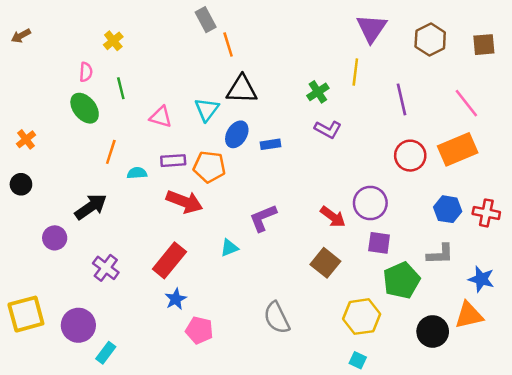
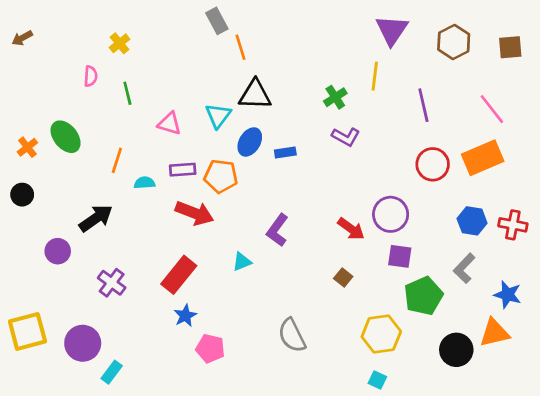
green ellipse: (85, 108) -> (66, 137), moved
purple L-shape: (263, 218) -> (277, 230), turned -32
gray L-shape: (440, 254) -> (464, 268), turned 136
brown square: (325, 263) -> (343, 277), size x0.6

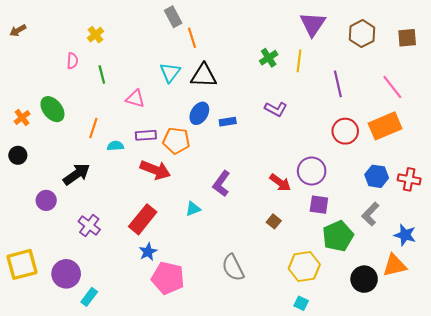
green cross: (335, 97) -> (269, 58), moved
cyan triangle: (218, 116) -> (170, 72), moved
pink pentagon: (210, 349) -> (168, 278), size x1.4

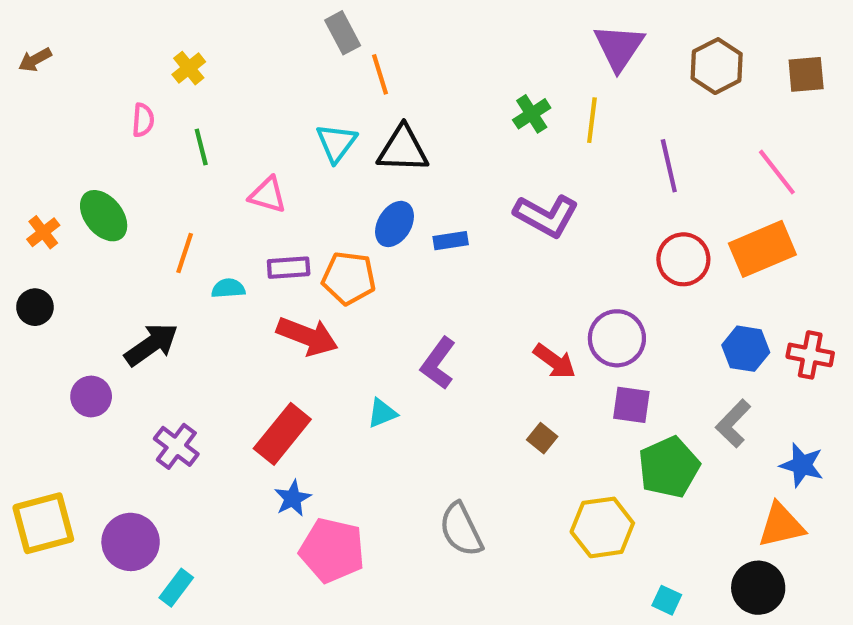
purple L-shape: (276, 109) -> (546, 216), size x1.4
black circle: (364, 279) -> (758, 588), moved
cyan square: (301, 303) -> (667, 600), moved

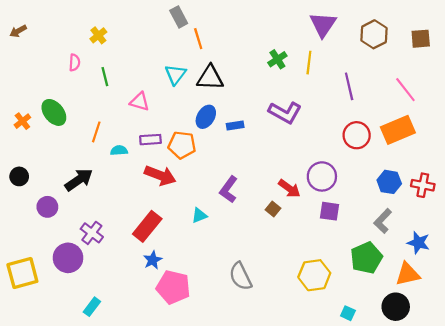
black circle: (35, 307) -> (19, 176), moved
brown square: (542, 438) -> (273, 209), moved
green pentagon: (669, 467) -> (366, 258), moved
purple circle: (131, 542) -> (68, 258), moved

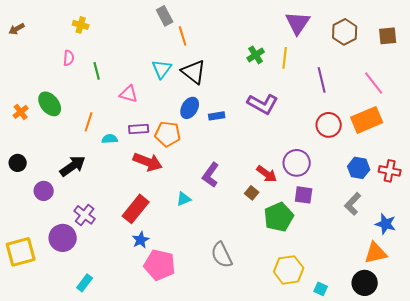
yellow cross: (98, 35) -> (81, 25), moved, turned -35
black triangle: (210, 78) -> (194, 72), turned 36
green pentagon: (366, 258) -> (279, 217), moved
yellow hexagon: (314, 275) -> (289, 270), moved

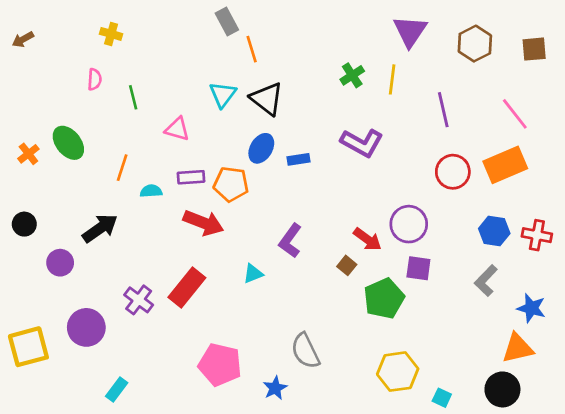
purple cross: (85, 215) -> (139, 300), moved
blue star: (141, 240) -> (275, 388), moved

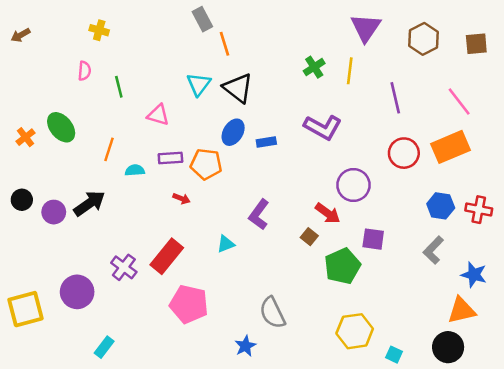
red arrow: (203, 223) -> (182, 199), size x0.5
purple circle: (409, 224) -> (353, 185), moved
purple circle: (60, 263) -> (54, 212), moved
pink pentagon: (220, 365) -> (189, 304), moved

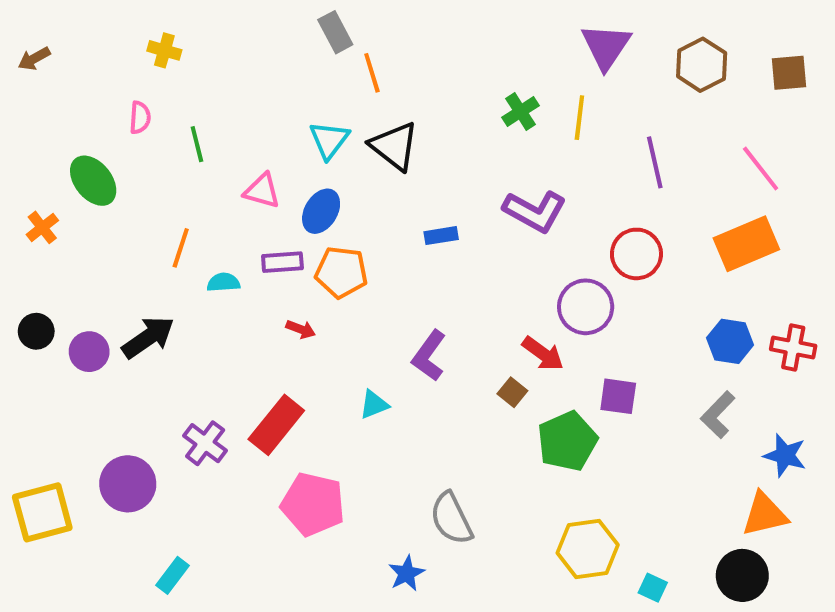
green ellipse: (61, 127) -> (93, 181), moved
blue ellipse: (233, 132) -> (321, 211), moved
red circle: (404, 153) -> (636, 254), moved

